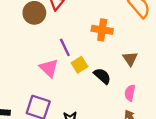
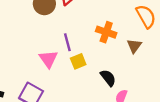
brown triangle: (130, 59) -> (134, 46), moved
black semicircle: (102, 76) -> (108, 78), moved

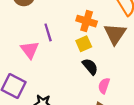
brown triangle: (134, 46) -> (115, 34), size x1.5
yellow square: (78, 61) -> (84, 44), moved

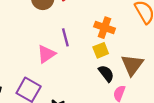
brown triangle: (115, 34) -> (132, 65), moved
pink triangle: (30, 50) -> (46, 54), turned 30

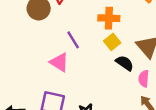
pink triangle: (46, 54) -> (59, 62), turned -36

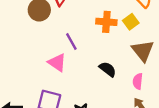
yellow square: (112, 42) -> (131, 22), moved
black semicircle: (125, 63) -> (108, 69), moved

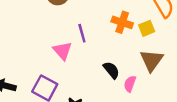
pink semicircle: (138, 81) -> (130, 84), moved

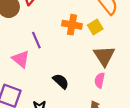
black semicircle: (111, 70) -> (61, 81), moved
pink semicircle: (130, 84) -> (100, 80), moved

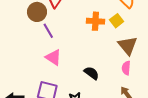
purple line: (36, 40) -> (48, 31), moved

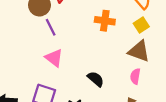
yellow square: (117, 21) -> (141, 25), moved
brown triangle: (128, 46) -> (139, 51), turned -35

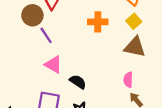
pink semicircle: (135, 76) -> (128, 80), moved
black semicircle: (96, 79) -> (78, 82), moved

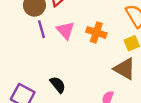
pink triangle: (53, 65) -> (65, 30), moved

